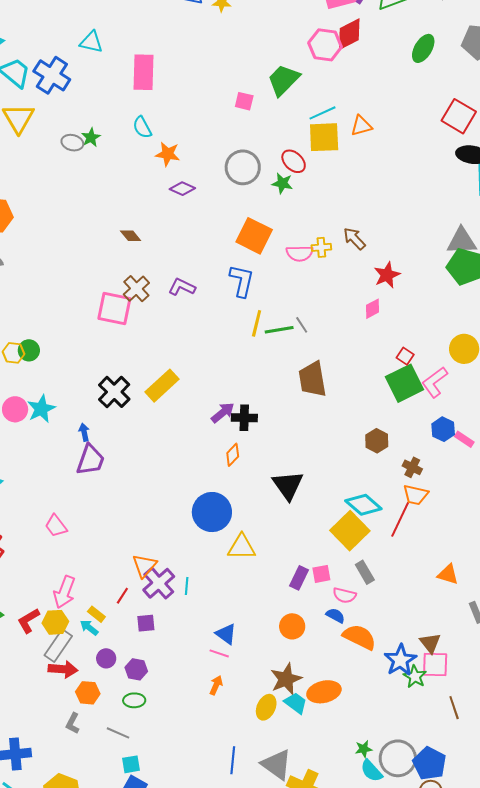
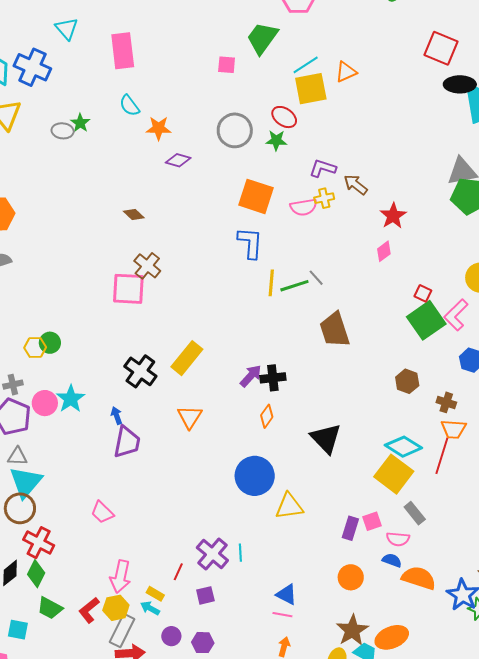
cyan triangle: (91, 42) -> (67, 29), turned 45
purple L-shape: (182, 287) -> (323, 168), moved
orange triangle: (144, 566) -> (190, 417), moved

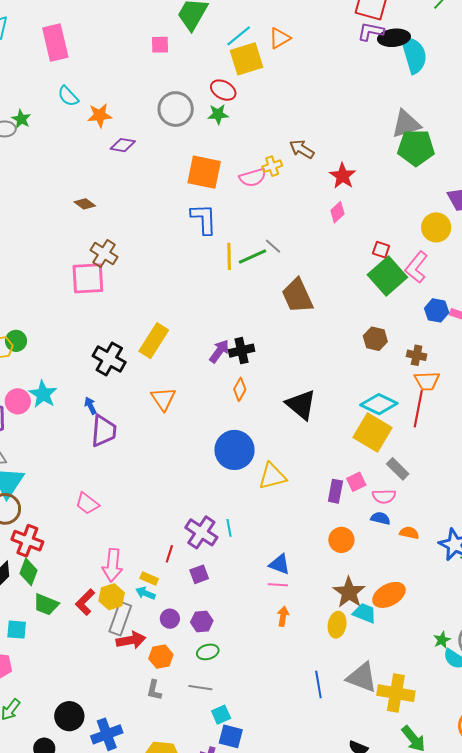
purple L-shape: (323, 168) -> (371, 31), moved
orange semicircle: (419, 578) -> (409, 533), size x0.6

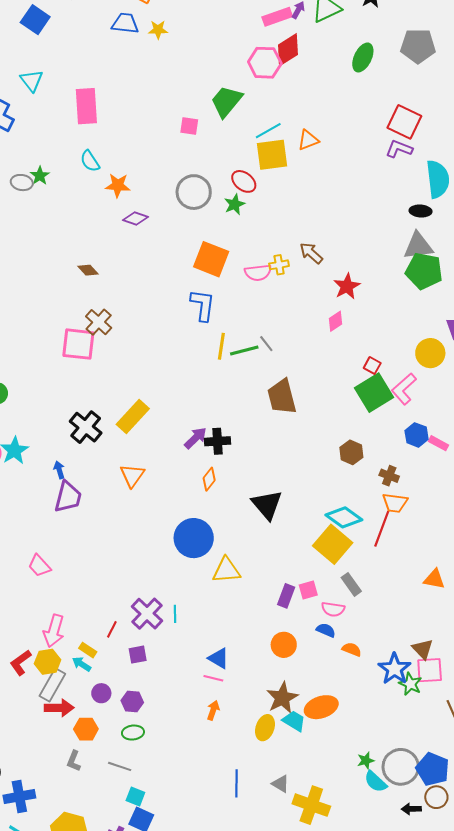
black ellipse: (394, 38) -> (421, 211), moved, size x0.7
green star: (218, 114) -> (235, 204), turned -30
gray triangle: (362, 677) -> (281, 784), size x0.6
cyan square: (221, 715) -> (135, 797), turned 36

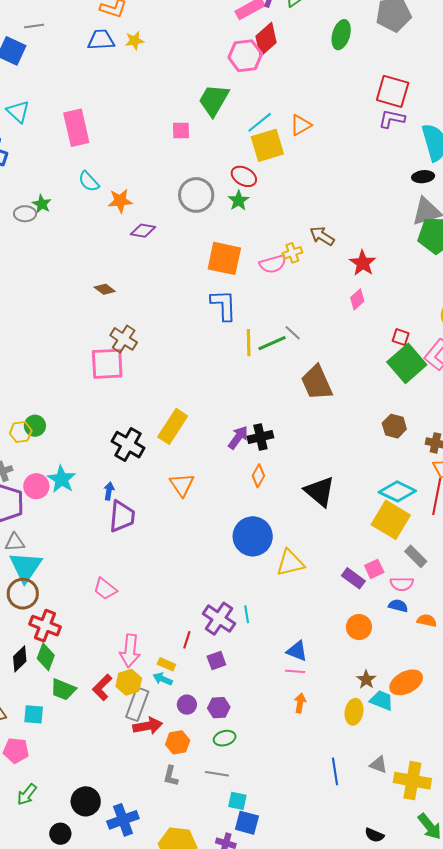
blue arrow: (59, 470) -> (109, 491), turned 36
purple rectangle: (286, 596) -> (353, 578), turned -65
brown star: (282, 698) -> (366, 680), size x0.6

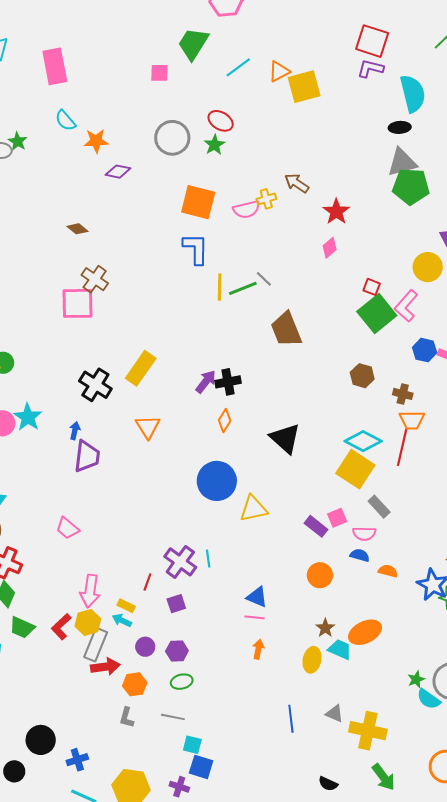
yellow square: (267, 145) -> (304, 87), moved
blue cross: (123, 820) -> (77, 760), size x0.7

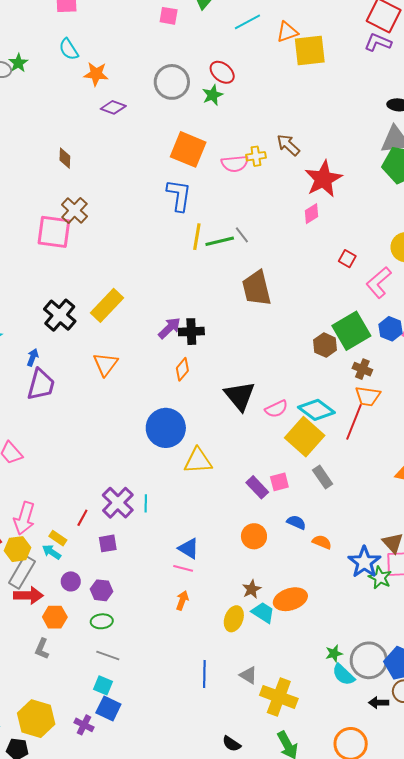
red star: (336, 212) -> (323, 179), size x1.4
brown diamond: (78, 229) -> (65, 158), turned 45
green square: (377, 313) -> (351, 331), moved
pink semicircle: (364, 534) -> (276, 409), moved, turned -35
gray line: (173, 717) -> (108, 655), moved

